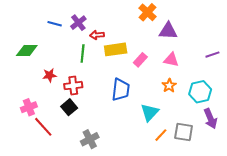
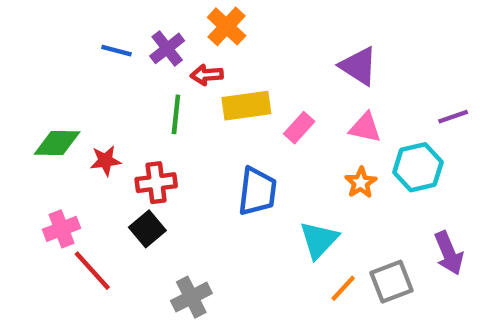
orange cross: (147, 12) -> (227, 26), moved
purple triangle: (168, 31) -> (359, 66), turned 30
green diamond: (27, 50) -> (57, 143), moved
cyan hexagon: (200, 92) -> (418, 167), moved
gray square: (184, 132) -> (392, 282), turned -30

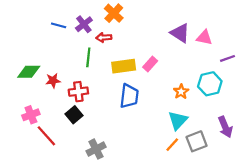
yellow rectangle: (246, 106) -> (124, 66), moved
pink triangle: (365, 128) -> (204, 37), moved
cyan triangle: (319, 240) -> (178, 120), moved

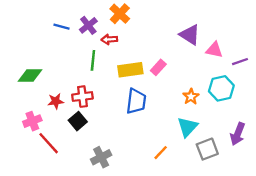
pink triangle: (204, 37) -> (214, 50), moved
red star: (53, 81) -> (56, 101), moved
purple arrow: (225, 127) -> (238, 134), turned 45
orange line: (172, 145) -> (161, 153), moved

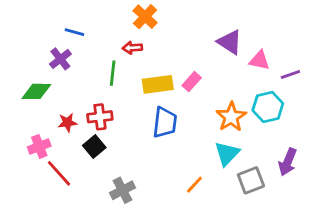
purple cross: (88, 25) -> (60, 59), moved
orange star: (191, 97) -> (231, 117), size x1.5

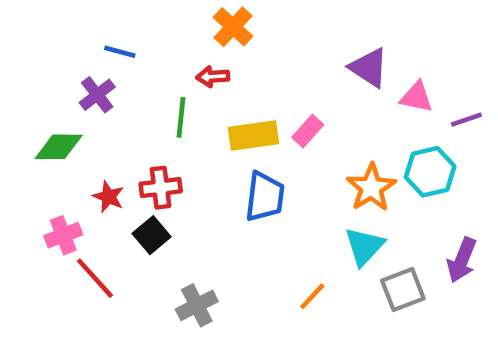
red star: (67, 122) -> (109, 197), turned 30

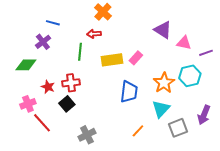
blue trapezoid: (265, 197) -> (129, 92), moved

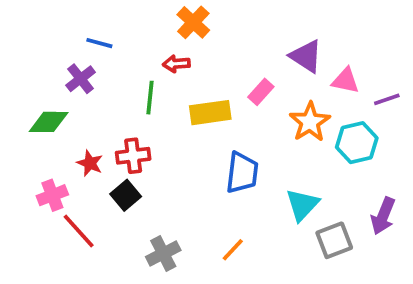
pink rectangle: (136, 58) -> (261, 92), moved
orange star: (164, 83) -> (310, 122), moved
orange line: (138, 131) -> (233, 250), moved

